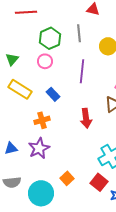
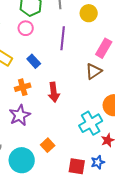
red arrow: (86, 118) -> (54, 92), moved
red square: (99, 182) -> (77, 166), moved, turned -30

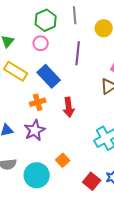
blue rectangle: (34, 61) -> (49, 76), size x1.6
red square: (77, 166) -> (92, 181), turned 30

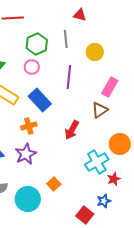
red arrow: (69, 107) -> (72, 130), moved, turned 36
red square: (92, 181) -> (85, 215), moved

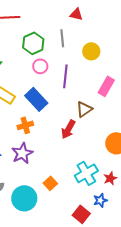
pink circle: (32, 67) -> (40, 66), moved
brown triangle: (100, 110) -> (84, 109), moved
cyan cross: (97, 162) -> (86, 173), moved

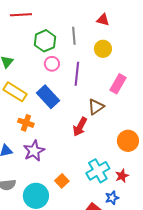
red triangle: (76, 14) -> (103, 20), moved
orange cross: (25, 125) -> (26, 123), moved, turned 35

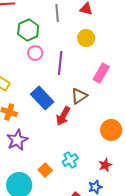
gray line: (74, 36) -> (57, 13), moved
blue rectangle: (48, 97) -> (42, 98), moved
cyan cross: (98, 171) -> (70, 160), moved, size x0.7

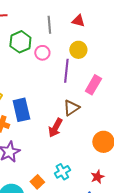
pink circle: (35, 53) -> (42, 53), moved
purple line: (60, 63) -> (66, 71), moved
blue rectangle: (42, 98) -> (21, 110), moved, turned 30

